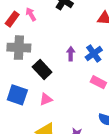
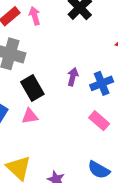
pink triangle: (46, 99) -> (30, 116), moved

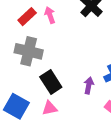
purple arrow: (73, 77) -> (89, 86), moved

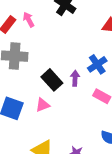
black rectangle: (51, 82) -> (52, 80), moved

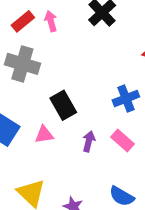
purple arrow: (75, 78) -> (89, 141), moved

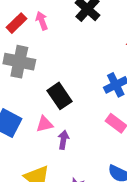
purple arrow: (89, 141) -> (63, 140), moved

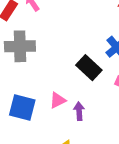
black rectangle: (60, 96) -> (89, 68), moved

